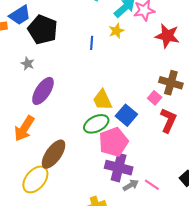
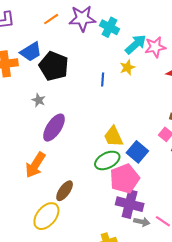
brown ellipse: (54, 154) -> (65, 191), size x0.7
gray arrow: (131, 185) -> (142, 222), turned 42

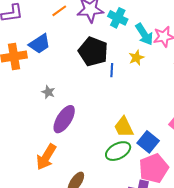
cyan arrow: (136, 44) -> (144, 34), turned 100
black pentagon: (54, 66) -> (93, 52), moved
pink pentagon: (125, 179) -> (154, 168), moved

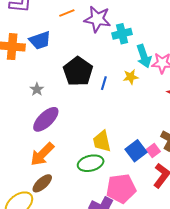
cyan cross: (118, 18) -> (122, 34), turned 36
black pentagon: (93, 52) -> (78, 71), moved
blue square: (148, 142) -> (136, 151), moved
orange arrow: (46, 157) -> (42, 154), moved

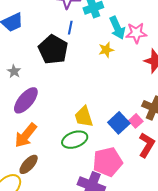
blue line: (104, 83) -> (70, 28), moved

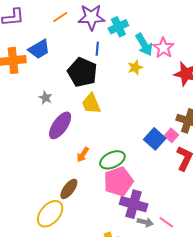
pink star: (136, 33) -> (163, 48), turned -30
yellow trapezoid: (84, 117) -> (91, 104), moved
orange arrow: (26, 135) -> (83, 155), moved, size x0.6
pink pentagon: (108, 162) -> (118, 181), moved

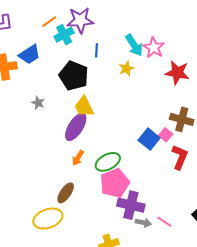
cyan cross: (118, 27) -> (64, 35), moved
blue line: (97, 49) -> (97, 50), moved
purple ellipse: (60, 125) -> (76, 127), moved
yellow ellipse: (50, 214) -> (48, 219), turned 32

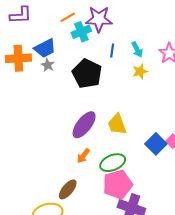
cyan arrow: (134, 45) -> (137, 50), moved, size x0.7
gray star: (38, 103) -> (48, 65), moved
yellow trapezoid: (84, 107) -> (117, 124), moved

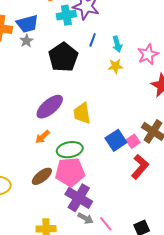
brown ellipse: (68, 189) -> (42, 176), moved

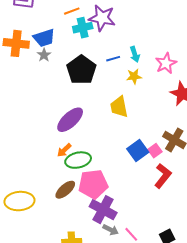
blue line: (93, 40) -> (113, 59), moved, turned 56
yellow trapezoid: (82, 113) -> (119, 107), moved
green ellipse: (70, 150) -> (78, 160), moved

